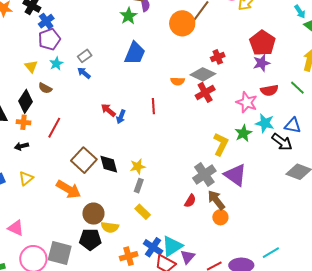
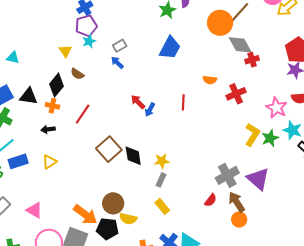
cyan star: (56, 64) -> (89, 41), moved
gray diamond: (203, 74) -> (240, 45), moved, turned 30
yellow L-shape: (221, 144) -> (252, 135), moved
orange arrow: (69, 189) -> (85, 215), moved

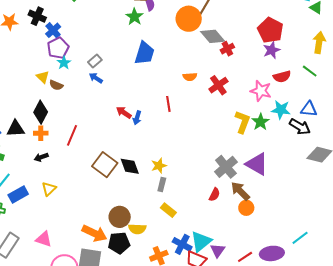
brown semicircle: (77, 74) -> (56, 85), moved

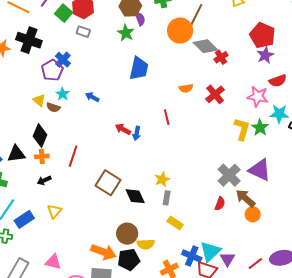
black cross: (37, 16) -> (29, 40), size x1.4
blue cross: (53, 30) -> (63, 60), moved
gray rectangle: (95, 61) -> (83, 32), moved, turned 64
cyan star: (64, 63) -> (63, 94), moved
black diamond: (130, 166) -> (135, 196), moved

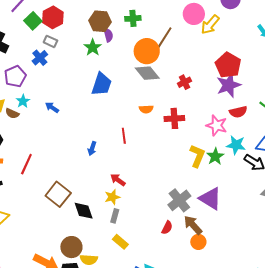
gray diamond: (205, 46) -> (147, 73), moved
purple star: (265, 55) -> (229, 85), size x1.4
blue cross: (63, 60) -> (40, 58), moved
red cross: (215, 94) -> (174, 118), turned 30
red arrow: (123, 129) -> (118, 180), moved

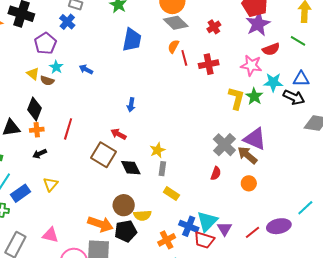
orange semicircle: (146, 109) -> (173, 46), moved, turned 128
red line: (124, 136) -> (184, 58), moved
red arrow: (118, 180) -> (118, 134), moved
brown arrow: (193, 225) -> (247, 155), moved

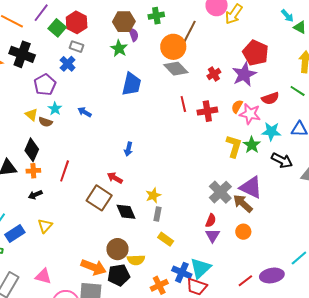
purple star: (258, 24) -> (244, 74), moved
orange semicircle: (173, 46) -> (237, 106), moved
black arrow: (294, 97) -> (282, 160), moved
purple triangle: (225, 229) -> (213, 235), moved

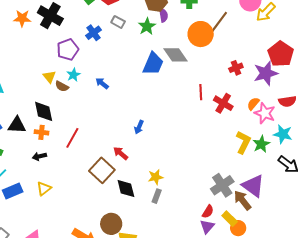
gray rectangle: (77, 47) -> (118, 22), moved
gray diamond: (176, 69) -> (176, 55), moved
red cross: (207, 111) -> (223, 103), turned 30
black diamond: (32, 150) -> (44, 111), turned -45
yellow rectangle: (166, 239) -> (230, 219), moved

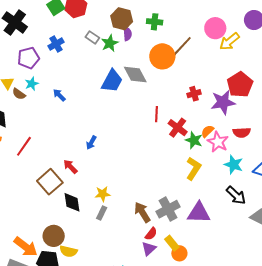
gray rectangle: (118, 22) -> (92, 37), moved
green star: (261, 144) -> (194, 140), moved, turned -30
purple triangle: (253, 186) -> (199, 213), turned -40
brown arrow: (243, 200) -> (142, 212), moved

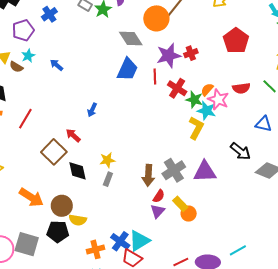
blue trapezoid: (112, 81) -> (127, 69), moved
purple star: (223, 102) -> (169, 56), moved
cyan star: (234, 165) -> (206, 111), moved
brown arrow: (142, 212) -> (148, 175), turned -140
orange arrow: (26, 247) -> (31, 197), moved

